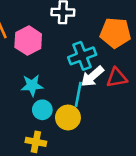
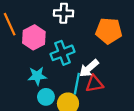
cyan cross: (82, 56) -> (62, 53), moved
red triangle: (117, 78) -> (94, 84), moved

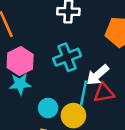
pink hexagon: (34, 37) -> (20, 61), moved
cyan star: (37, 76) -> (20, 84), moved

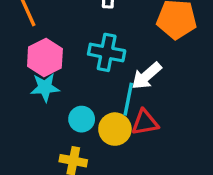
cyan cross: (67, 57) -> (107, 52), turned 32
red triangle: (104, 93) -> (145, 122), moved

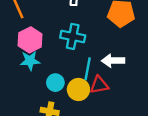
white arrow: (147, 76) -> (113, 61), moved, turned 40

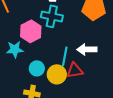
cyan cross: (73, 36) -> (52, 16), moved
pink hexagon: (30, 40) -> (31, 31), moved

